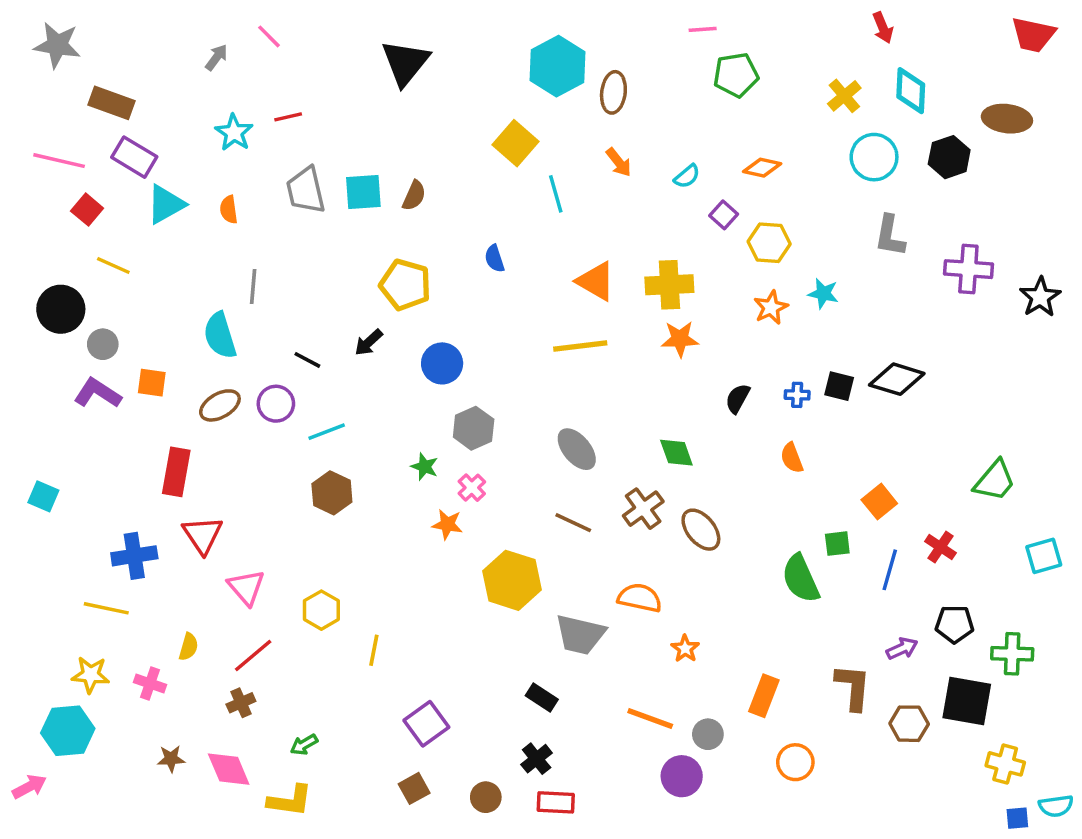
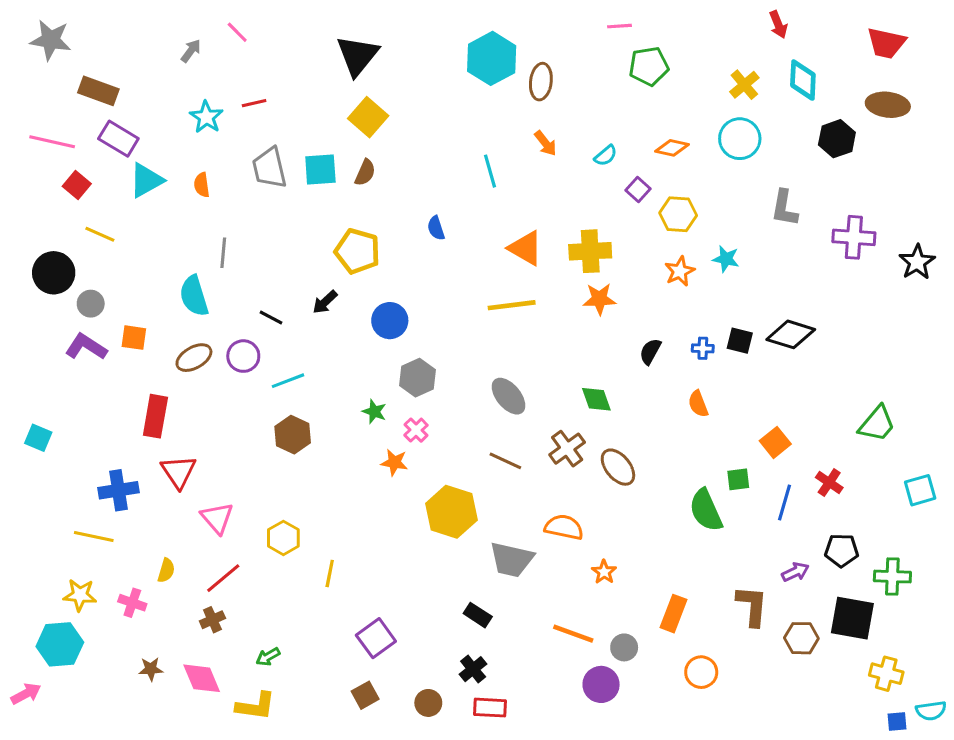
red trapezoid: (1033, 35) -> (886, 43), moved
yellow square: (516, 143) -> (368, 117), moved
cyan circle: (874, 157) -> (740, 139), moved

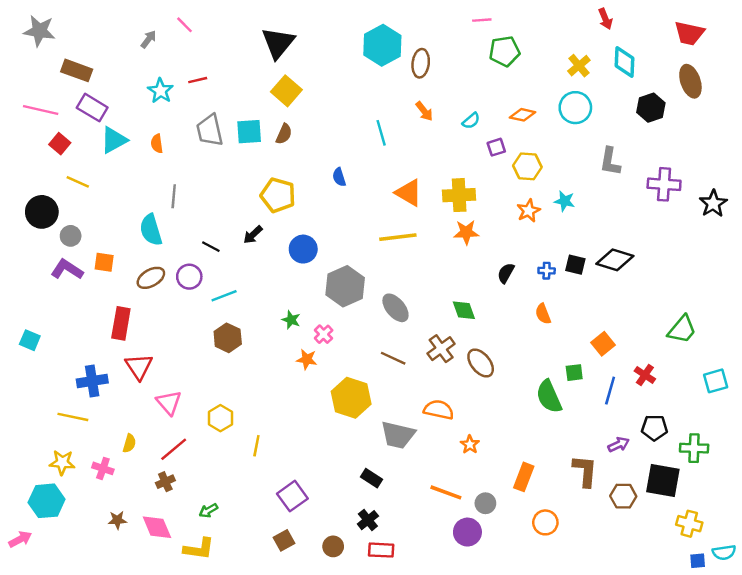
brown ellipse: (888, 105) -> (690, 81), turned 64
purple square: (638, 190) -> (496, 147), turned 30
gray hexagon: (418, 378) -> (345, 286), moved, size x1.4

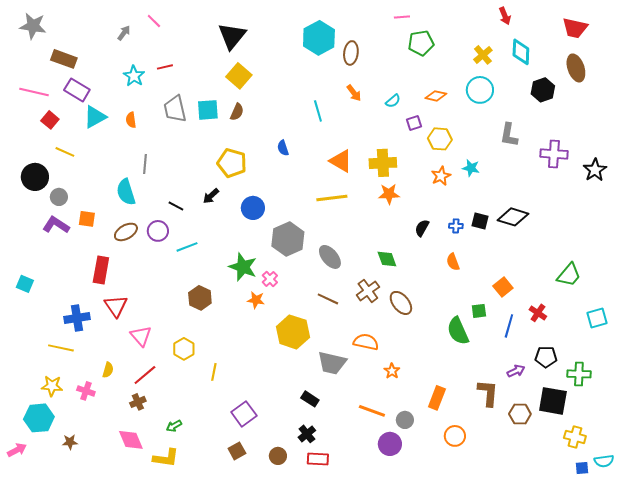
green star: (291, 320) -> (243, 267), size x1.8
brown hexagon: (228, 338) -> (200, 298), moved
brown star: (117, 520) -> (70, 442), moved

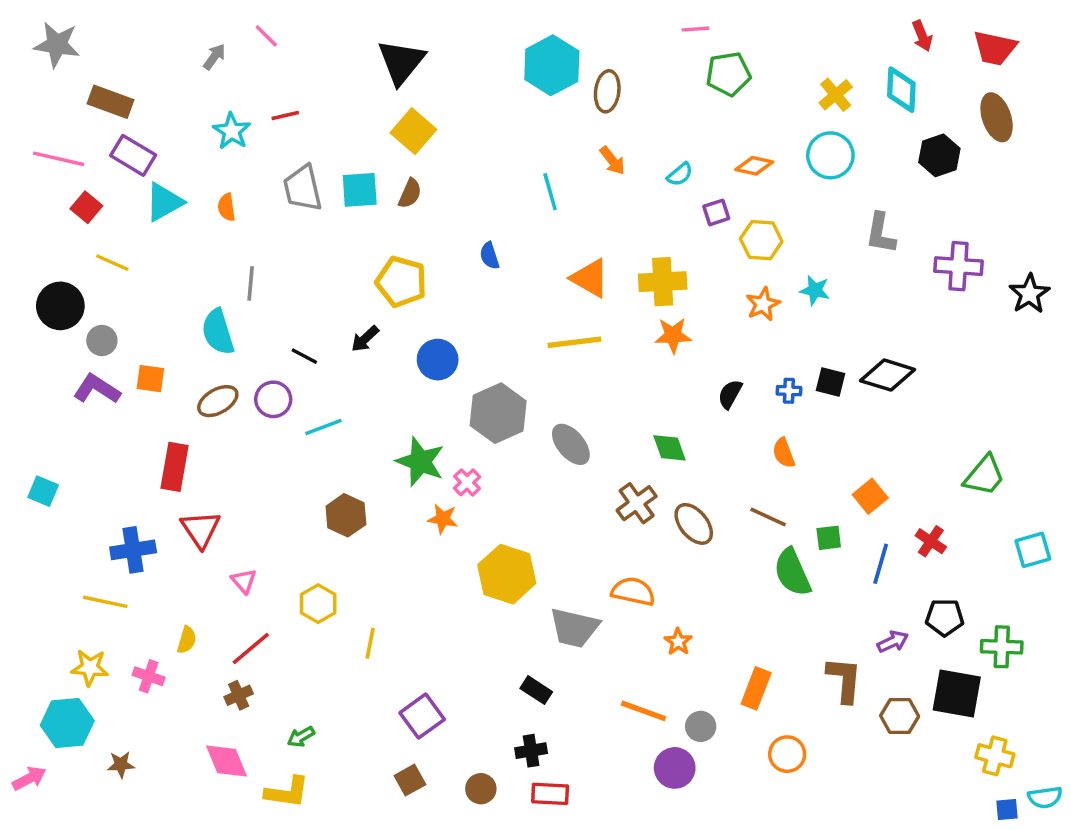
red arrow: (505, 16) -> (922, 36), moved
brown line: (328, 299) -> (768, 517), moved
pink triangle: (141, 336) -> (244, 581), size x0.7
black cross: (307, 434) -> (531, 751), turned 30

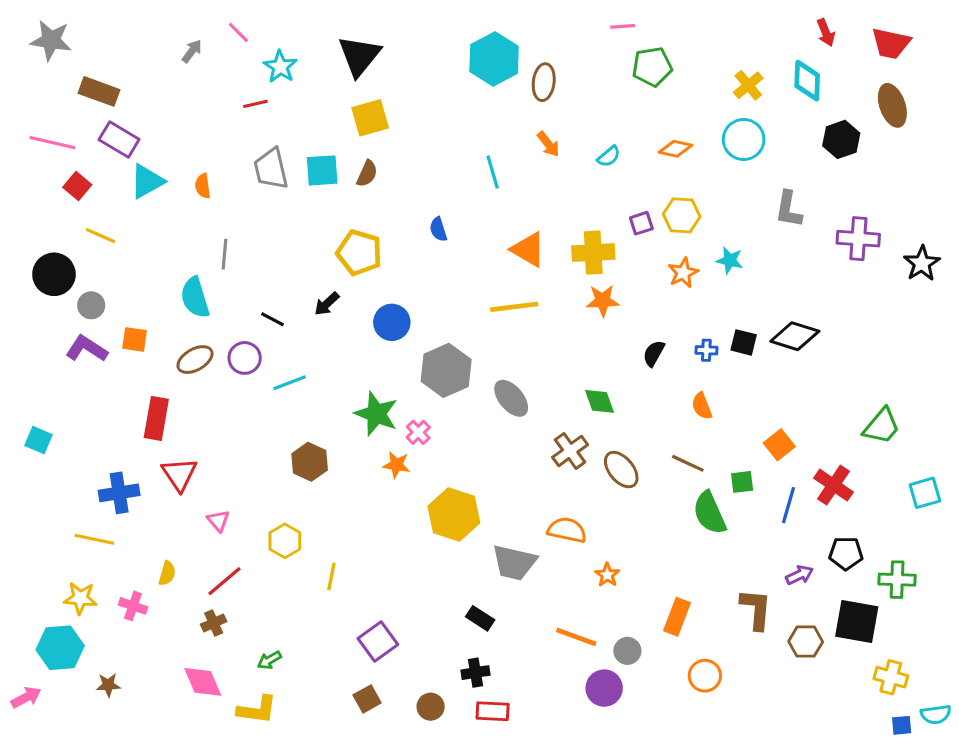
cyan star: (232, 131) -> (280, 67), moved
yellow square: (413, 131) -> (370, 118), turned 33
purple square: (716, 212) -> (641, 223), moved
red cross: (931, 541) -> (833, 485), size x1.4

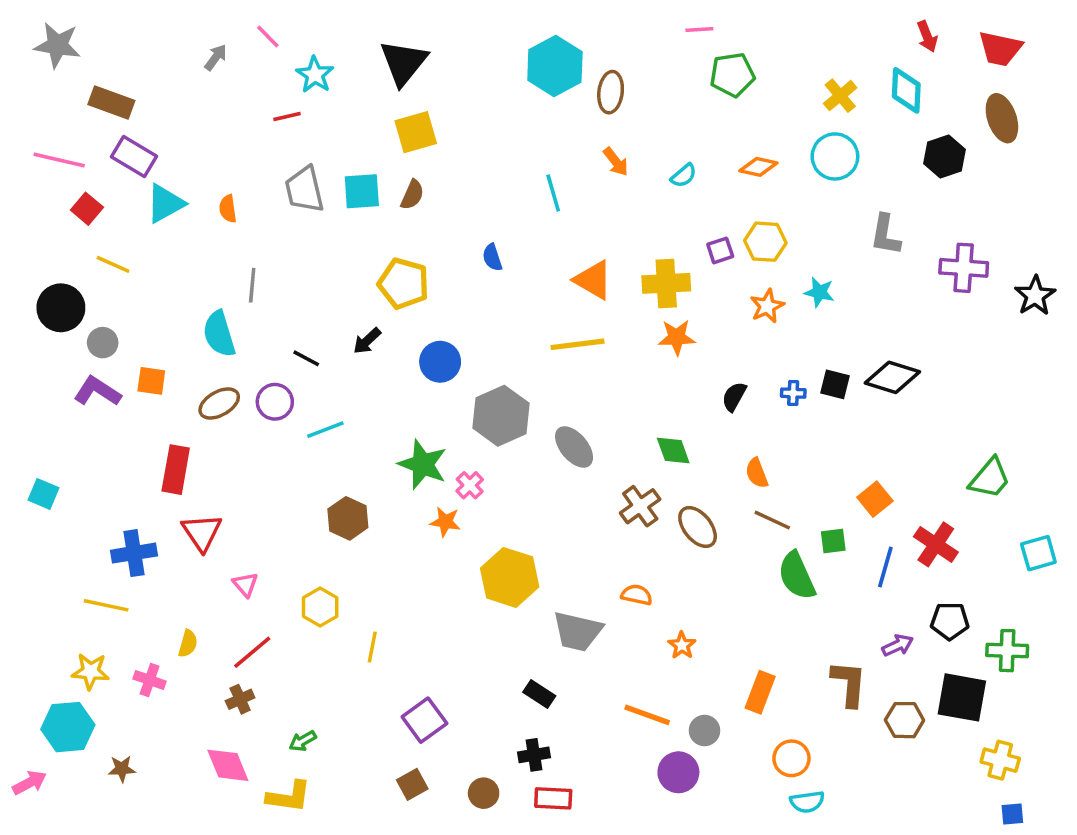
orange semicircle: (702, 406) -> (757, 473), moved
orange semicircle: (567, 530) -> (637, 595), size x0.7
cyan semicircle: (936, 714) -> (807, 802), moved

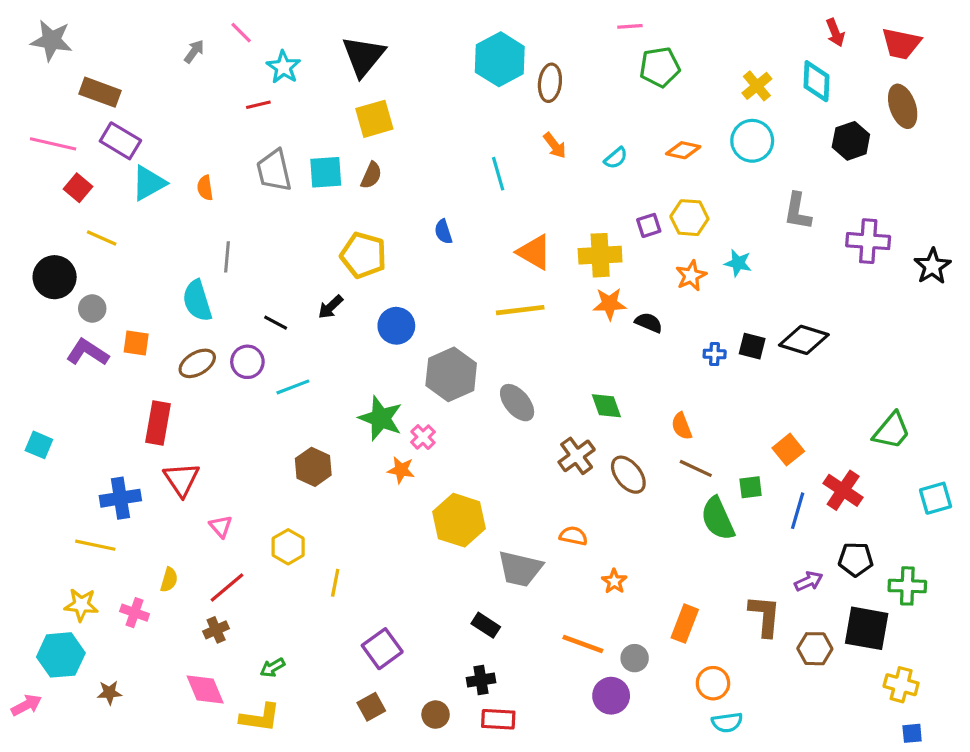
black semicircle: (734, 397) -> (649, 323), moved, turned 84

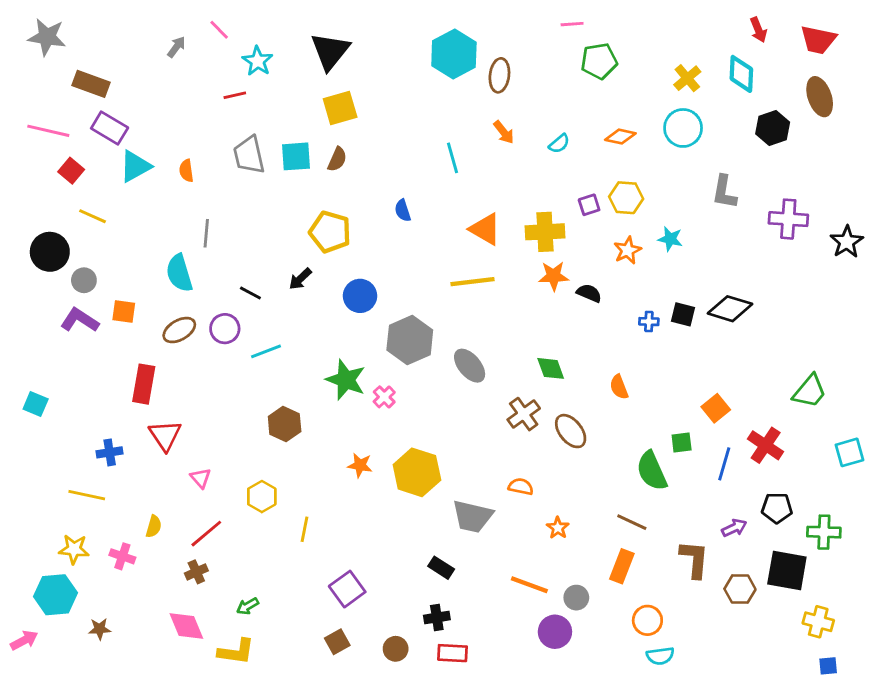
brown line: (696, 468) -> (632, 522), moved
orange star: (401, 470) -> (360, 465), moved
blue cross: (120, 498) -> (110, 452), size x0.7

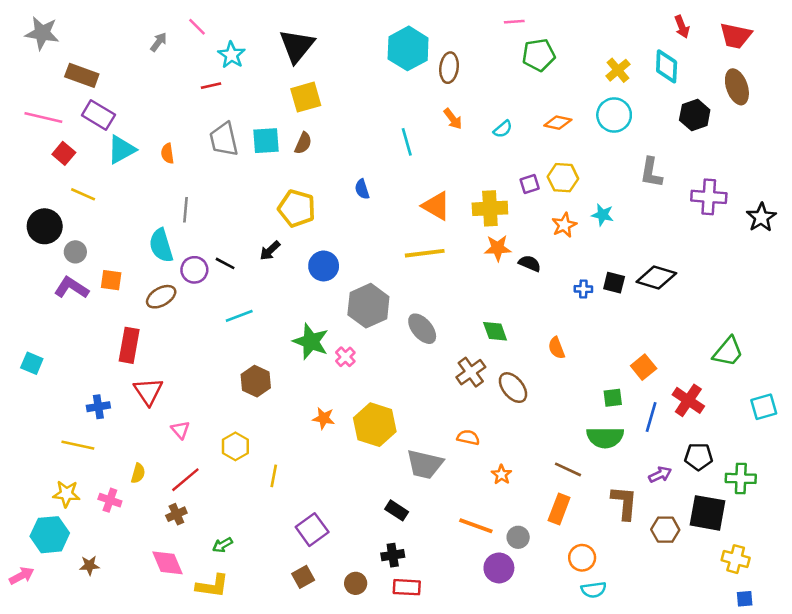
purple circle: (225, 329) -> (194, 270), moved
green semicircle: (652, 471) -> (605, 437), moved, turned -66

